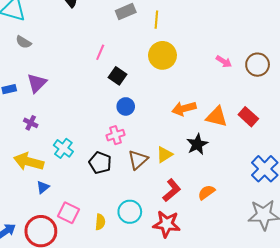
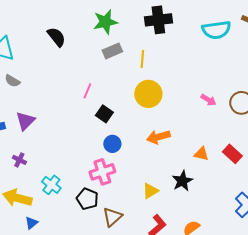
orange arrow: (184, 109) -> (158, 137), moved
orange triangle: (217, 117) -> (201, 154), size x0.7
pink cross: (115, 135) -> (102, 172), size x1.4
brown triangle: (138, 160) -> (112, 217), moved

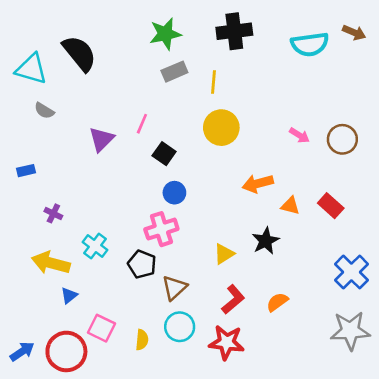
black semicircle: (56, 37) -> (79, 53), moved, size x1.4
purple triangle: (25, 121) -> (102, 139), moved
orange arrow: (158, 137) -> (258, 184), moved

